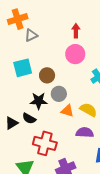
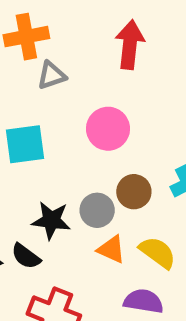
red arrow: (76, 31) -> (130, 45), moved, size x1.5
pink circle: (75, 54) -> (108, 129), moved
brown circle: (47, 75) -> (134, 192), moved

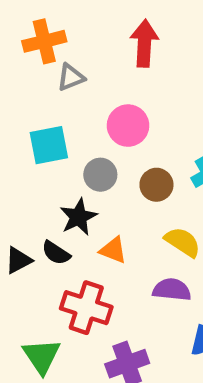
gray circle: (97, 210) -> (100, 175), moved
black star: (51, 220) -> (78, 217), turned -30
orange triangle: (111, 249) -> (113, 250), moved

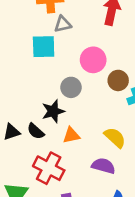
cyan square: (49, 145) -> (44, 47), moved
brown circle: (156, 185) -> (118, 80), moved
orange triangle: (113, 250) -> (71, 135), turned -42

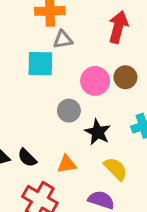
brown circle: (118, 80) -> (125, 77), moved
black star: (53, 111) -> (98, 132), moved, turned -30

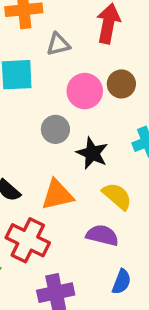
gray triangle: (63, 40) -> (58, 44), moved
orange triangle: (67, 164) -> (57, 195), size x1.4

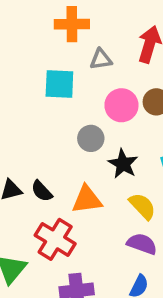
purple semicircle: (102, 235) -> (142, 244), moved

